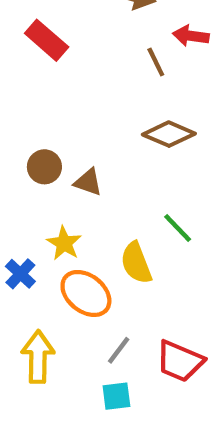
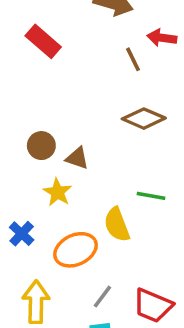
green line: (178, 228) -> (151, 196), turned -36
yellow star: (64, 243) -> (58, 192), moved
orange ellipse: (86, 293) -> (75, 250), turned -63

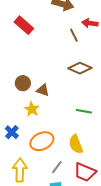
yellow semicircle: (117, 225) -> (76, 144), moved

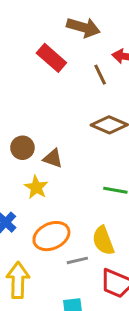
red rectangle: (24, 25) -> (51, 58), moved
gray line: (57, 167) -> (77, 260), moved, turned 40

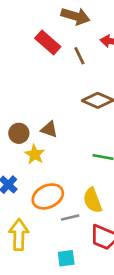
brown line: (100, 75) -> (79, 56), moved
brown circle: (22, 148) -> (19, 133), moved

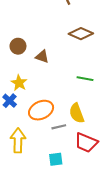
brown circle: (19, 133) -> (18, 46), moved
yellow star: (35, 154) -> (19, 83), moved

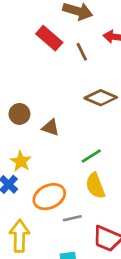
green line: (85, 79) -> (91, 156), moved, turned -42
yellow semicircle: (77, 113) -> (95, 186), moved

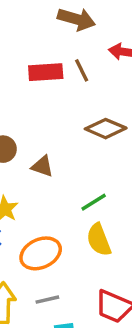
red rectangle: (49, 38) -> (46, 72), moved, turned -45
gray line: (72, 218) -> (47, 300), moved

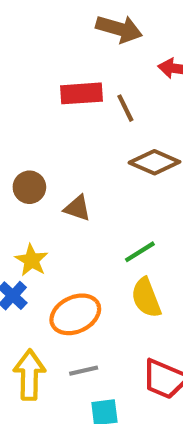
brown line: (82, 70) -> (125, 108), moved

